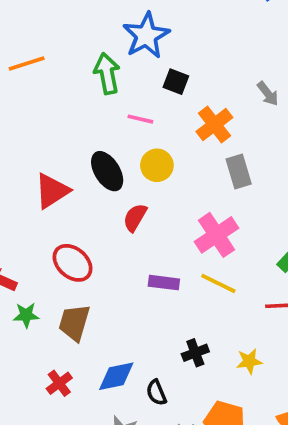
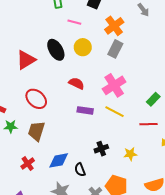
gray rectangle: (239, 171) -> (115, 49), moved, turned 42
red semicircle: (135, 218) -> (76, 83), moved, turned 84

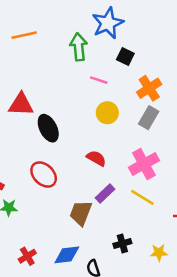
black ellipse: (56, 50) -> (48, 128), moved
red triangle: (26, 60) -> (21, 104), moved, turned 30
purple rectangle: (85, 110) -> (105, 193), turned -56
brown trapezoid: (36, 131) -> (81, 213), moved

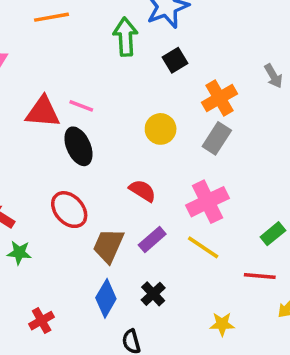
black square: (125, 57) -> (175, 60), moved, turned 30
pink line: (99, 80) -> (81, 106), moved
brown trapezoid: (81, 213) -> (108, 246), moved
black cross: (122, 243) -> (153, 294), moved, turned -30
blue diamond: (67, 255) -> (106, 298), moved, turned -56

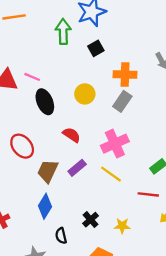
orange cross: (220, 98) -> (125, 74), turned 30
black ellipse: (78, 146) -> (45, 102), moved
black cross: (153, 294) -> (91, 220), moved

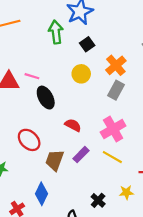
orange cross: (125, 74) -> (116, 65), turned -36
yellow circle: (85, 94) -> (81, 74), moved
blue diamond: (45, 206) -> (42, 194), moved
yellow star: (122, 226) -> (126, 192), moved

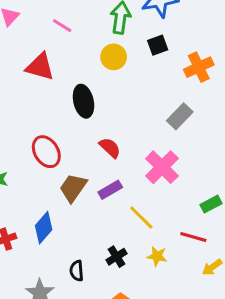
orange cross: (116, 65) -> (199, 67), moved
yellow circle: (81, 74) -> (114, 57), moved
pink line: (32, 76) -> (62, 26), moved
pink cross: (113, 129) -> (162, 167), turned -30
yellow line: (112, 157) -> (141, 218), moved

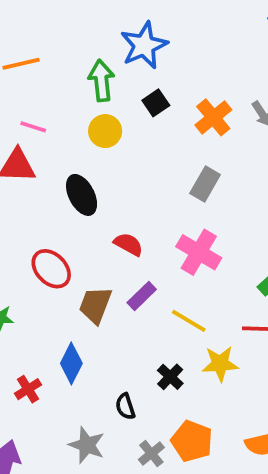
pink line: (62, 26) -> (33, 127), moved
yellow star: (157, 256) -> (220, 364), size x1.4

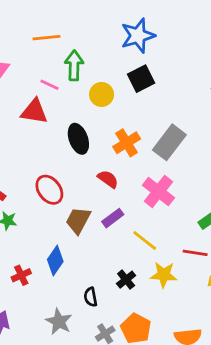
green arrow: (101, 80) -> (74, 65), moved
black square: (156, 103) -> (141, 79), size x1.4
orange cross: (213, 117) -> (127, 143), moved
gray rectangle: (205, 184) -> (169, 142), size x1.4

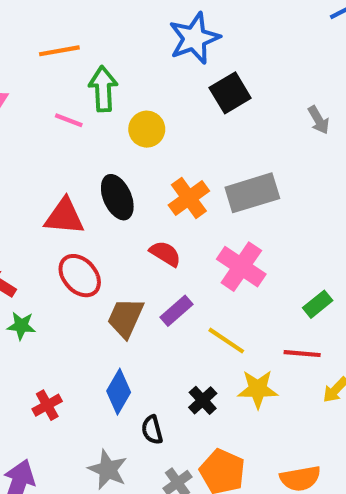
black square: (141, 79) -> (230, 93), moved
red triangle: (34, 112) -> (64, 217), moved
gray rectangle: (169, 142) -> (252, 193), turned 40
blue diamond: (55, 261) -> (119, 392), moved

